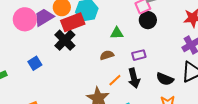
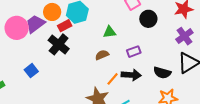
black circle: (148, 20) -> (148, 19), moved
red rectangle: (73, 22) -> (65, 26), size x0.6
black arrow: (134, 78) -> (131, 75), turned -66

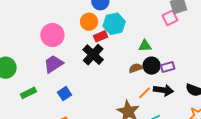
black circle: (148, 19) -> (152, 66), moved
purple trapezoid: (35, 24) -> (53, 64), moved
blue square: (31, 71) -> (65, 94), moved

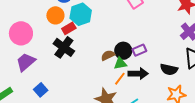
green triangle: (145, 46) -> (120, 63), moved

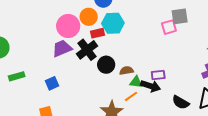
pink circle: (21, 33) -> (68, 26), moved
black circle: (123, 51) -> (106, 65), moved
purple trapezoid: (26, 62) -> (62, 48), moved
black arrow: (138, 74) -> (151, 86), moved

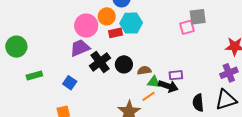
black cross: (87, 50) -> (100, 62), moved
blue square: (52, 83) -> (70, 83), turned -32
black semicircle: (181, 102) -> (198, 103), turned 54

